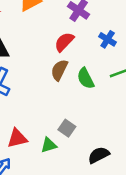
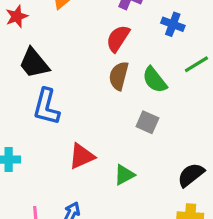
gray square: (67, 128) -> (147, 122), moved
red triangle: (17, 138) -> (82, 156), moved

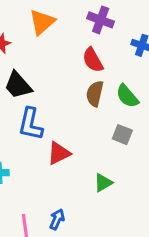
red semicircle: (118, 38) -> (93, 60), turned -60
red triangle: (82, 156) -> (59, 153), moved

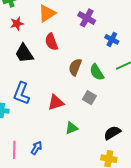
red semicircle: (93, 60) -> (51, 42), moved
blue L-shape: (31, 124) -> (21, 93), moved
red triangle: (59, 153) -> (56, 102), moved

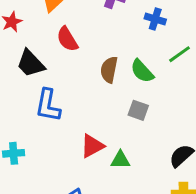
blue L-shape: (21, 93) -> (48, 105), moved
red triangle: (56, 102) -> (92, 146), moved
green triangle: (71, 128) -> (120, 160), turned 32

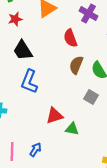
red semicircle: (67, 39) -> (70, 38), moved

